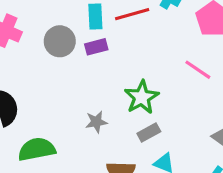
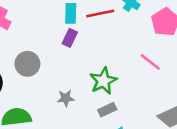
gray circle: (60, 41) -> (27, 64), moved
purple rectangle: (96, 47) -> (70, 38), turned -54

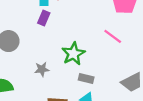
gray rectangle: (107, 110) -> (86, 78), moved, turned 40

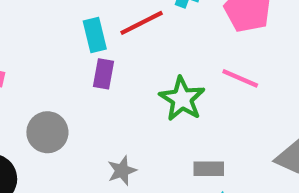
green star: (73, 54) -> (182, 99), moved

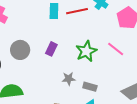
purple rectangle: (103, 74) -> (51, 49), moved
gray star: (122, 171) -> (69, 79), moved

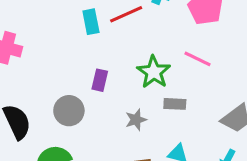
gray circle: (20, 50) -> (69, 111), moved
gray rectangle: (90, 87) -> (175, 104), moved

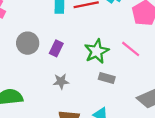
gray circle: (69, 111) -> (28, 43), moved
gray star: (136, 120) -> (61, 81), moved

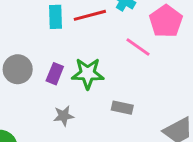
pink line: (131, 49) -> (138, 47), moved
green star: (97, 51) -> (88, 73), moved, turned 30

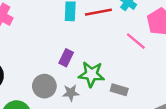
gray circle: (18, 69) -> (44, 86), moved
green star: (88, 73) -> (91, 74), moved

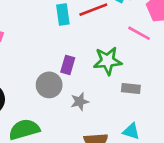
green star: (91, 74) -> (108, 61), moved
gray circle: (44, 86) -> (49, 85), moved

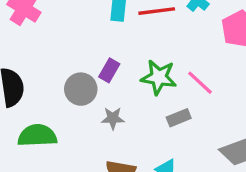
pink line: (139, 33) -> (200, 83), moved
gray rectangle: (131, 89) -> (179, 118), turned -42

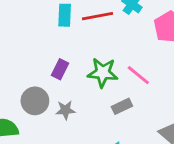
gray circle: (81, 89) -> (35, 101), moved

